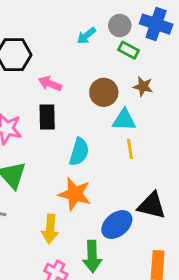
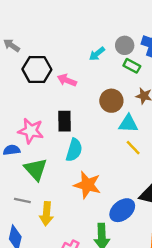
pink arrow: (50, 84) -> (67, 80), moved
yellow line: (130, 149) -> (133, 148), turned -35
cyan semicircle: (79, 152) -> (74, 150), moved
yellow arrow: (50, 229) -> (46, 214), moved

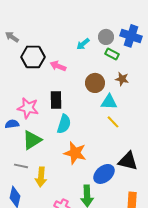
green triangle: (36, 169) -> (32, 140), turned 40

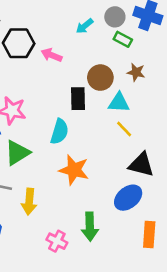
black rectangle: (56, 100) -> (78, 99), moved
black triangle: (128, 161) -> (141, 165), moved
blue ellipse: (104, 174) -> (128, 198), moved

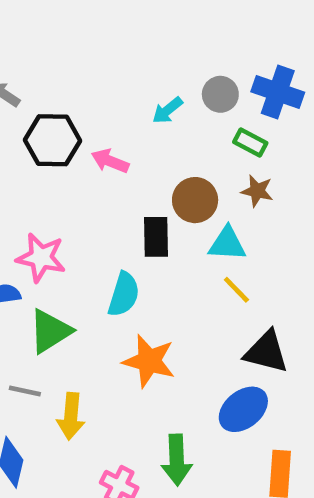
green rectangle: (123, 39) -> (250, 143), moved

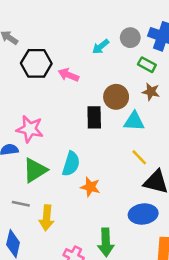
yellow line: (236, 290) -> (139, 157), moved
cyan semicircle: (124, 294) -> (71, 164), moved
orange star: (149, 361) -> (90, 187), size x0.7
blue ellipse: (243, 409) -> (143, 214), turned 32

